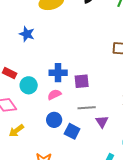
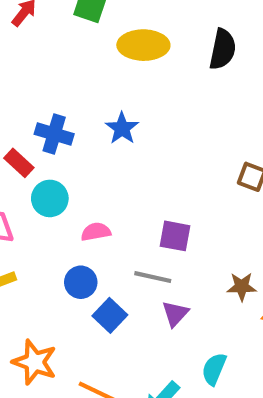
blue star: (27, 34) -> (122, 128), moved
blue cross: (58, 73) -> (54, 134), moved
purple square: (82, 81) -> (175, 236), moved

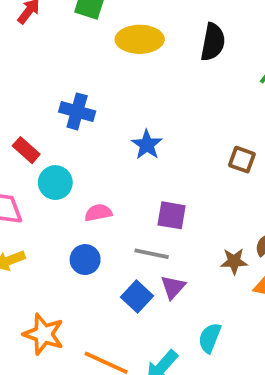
blue star: (122, 128) -> (147, 145), moved
blue cross: (54, 134) -> (77, 111), moved
blue square: (110, 315) -> (137, 297), moved

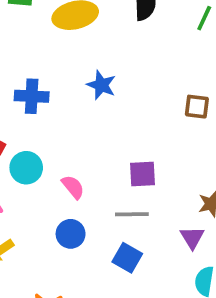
blue star: (147, 145) -> (101, 85), moved
pink semicircle: (98, 213) -> (73, 187), turned 75
purple triangle: (173, 287) -> (192, 238), moved

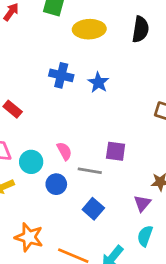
blue cross: (32, 96) -> (61, 75), moved
cyan circle: (26, 168) -> (31, 162), moved
gray line: (132, 214) -> (90, 171), moved

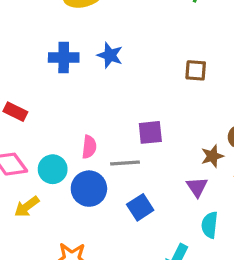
pink semicircle: (64, 151) -> (89, 147), turned 48
blue circle: (56, 184) -> (89, 189), size x1.4
blue square: (93, 209) -> (140, 207), turned 30

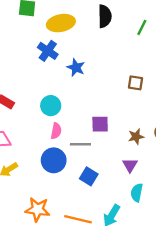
blue cross: (64, 57) -> (48, 51), moved, turned 30
brown star: (212, 156) -> (136, 137), moved
cyan circle: (53, 169) -> (51, 106), moved
blue square: (140, 207) -> (89, 176), turned -30

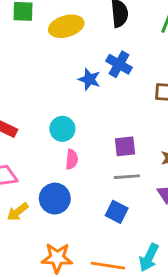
blue cross: (48, 51) -> (119, 64), moved
gray line: (80, 144) -> (127, 177), moved
blue circle: (54, 160) -> (55, 199), moved

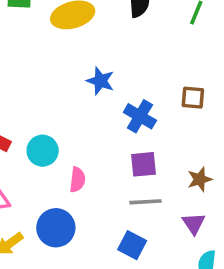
blue cross: (119, 64) -> (140, 116), moved
cyan circle: (62, 129) -> (43, 151), moved

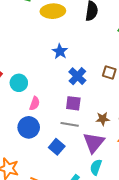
purple triangle: (194, 223) -> (94, 143), size x1.6
blue circle: (56, 228) -> (29, 127), moved

